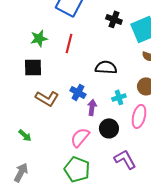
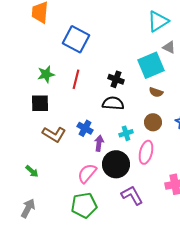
black cross: (114, 19) -> (116, 79), moved
black circle: (109, 128) -> (116, 164), size x1.4
green pentagon: (77, 169) -> (84, 205), turned -30

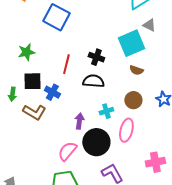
red line: (76, 79) -> (66, 64), moved
black square: (40, 103) -> (32, 81), moved
blue cross: (85, 128) -> (52, 92), moved
green arrow: (32, 171) -> (12, 94), moved, turned 56

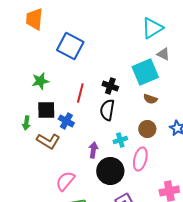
black semicircle: (93, 81) -> (107, 110), turned -85
pink semicircle: (67, 151) -> (65, 181), moved

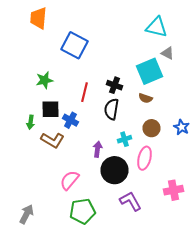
cyan triangle: (152, 28) -> (156, 27), turned 45
brown semicircle: (150, 99) -> (146, 98), moved

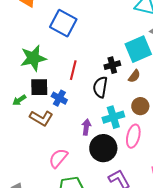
green star: (44, 80) -> (33, 58), size x1.5
black cross: (114, 85) -> (112, 65), moved, turned -35
brown semicircle: (146, 98) -> (134, 76), turned -72
green arrow: (30, 122) -> (19, 100), turned 48
cyan cross: (124, 139) -> (113, 117), size x1.5

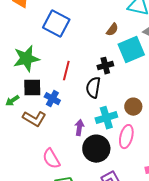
brown semicircle: (134, 76) -> (112, 30), moved
pink semicircle: (58, 158) -> (51, 159), turned -70

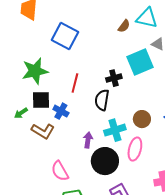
brown semicircle: (112, 30) -> (124, 26), moved

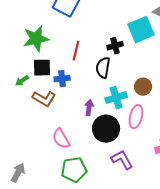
blue cross: (61, 111) -> (62, 79), turned -35

